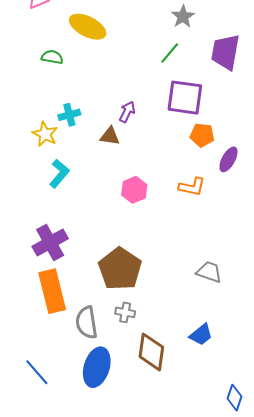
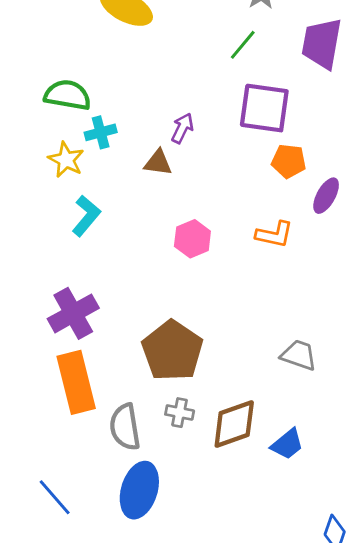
green semicircle: (52, 57) -> (68, 95), moved, size x1.5
brown diamond: (151, 352) -> (234, 424), moved, turned 63

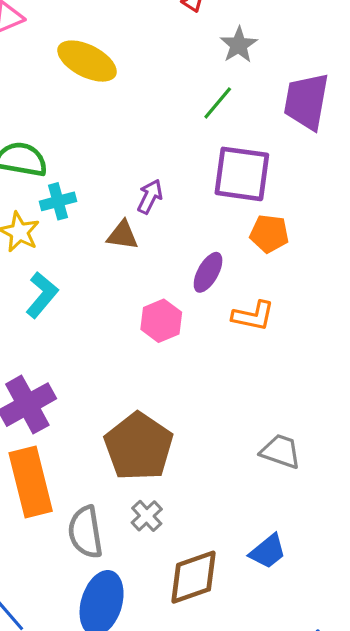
purple ellipse: (326, 196) -> (208, 272), moved
gray cross: (180, 413) -> (147, 516), turned 36
brown diamond: (234, 424) -> (193, 577), moved

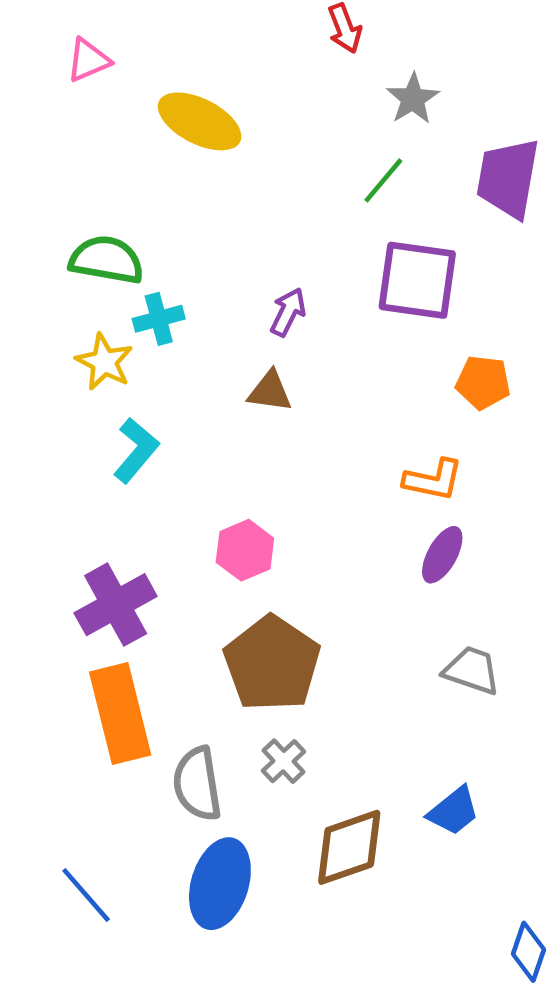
orange pentagon: (269, 234) -> (483, 382), moved
brown triangle: (123, 235) -> (270, 391), moved
purple ellipse: (208, 272) -> (442, 555), moved
pink hexagon: (161, 321) -> (245, 550), moved

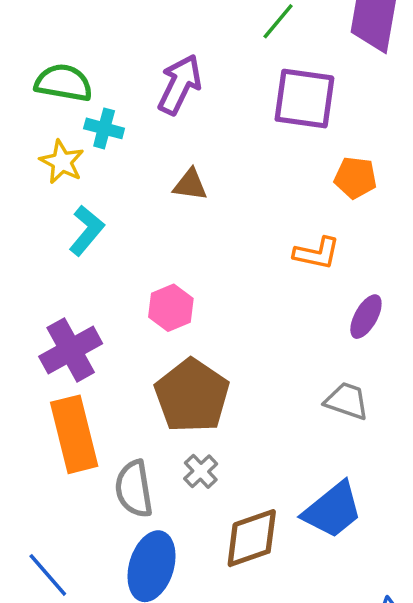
purple arrow: (288, 312) -> (180, 85), moved, size x1.6
cyan cross: (159, 319) -> (104, 128), turned 30
purple ellipse: (442, 555) -> (366, 317), moved
blue trapezoid: (454, 811) -> (333, 510), size x1.5

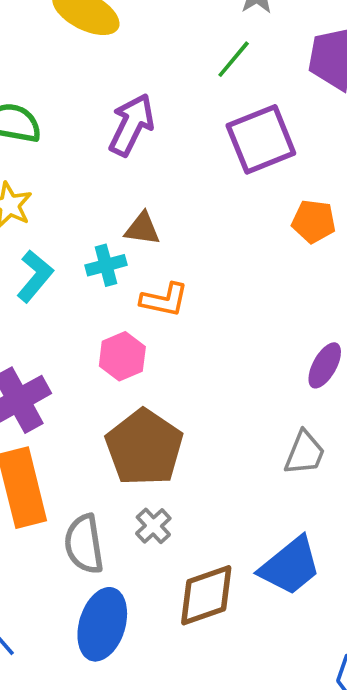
purple square: (304, 99) -> (261, 139), turned -30
cyan cross: (104, 128) -> (106, 265), moved, turned -30
orange L-shape: (317, 253) -> (164, 300), moved
gray trapezoid: (347, 401) -> (305, 453), turned 93

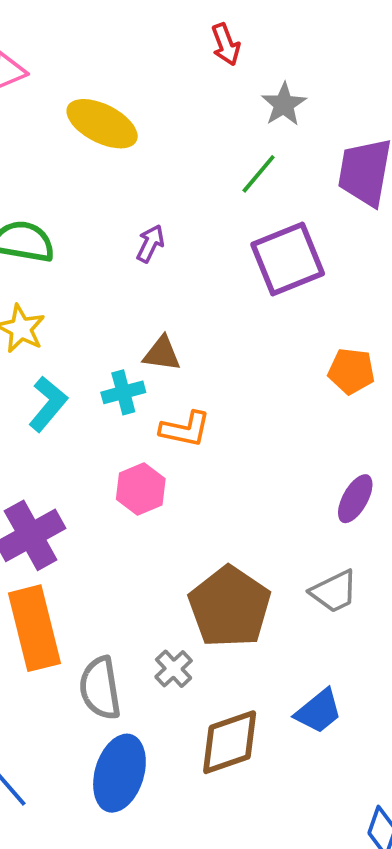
purple arrow: (131, 125) -> (150, 244), size x0.6
orange pentagon: (314, 221) -> (351, 371), moved
brown pentagon: (144, 447) -> (230, 607), moved
gray trapezoid: (305, 453) -> (334, 591), turned 42
blue trapezoid: (290, 566) -> (319, 711), size x0.7

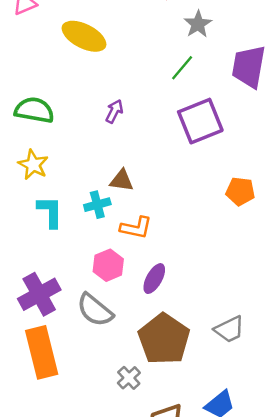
cyan L-shape: (48, 404) -> (50, 212), turned -40
purple ellipse: (355, 499) -> (154, 279), moved
gray semicircle: (100, 688) -> (95, 310), moved, turned -42

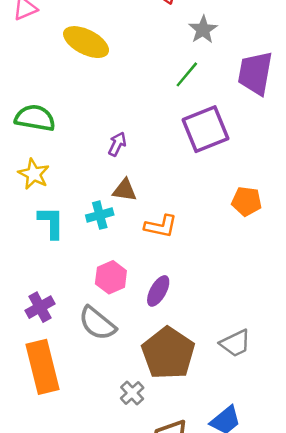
purple arrow: (114, 111) -> (117, 144), moved
orange L-shape: (136, 228) -> (161, 226), moved
purple cross: (39, 294) -> (40, 307), size x0.7

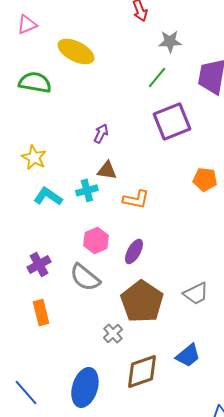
gray star: (203, 30) -> (170, 41), turned 30
green semicircle: (35, 118) -> (35, 82), moved
cyan L-shape: (51, 222) -> (48, 196), turned -56
orange rectangle: (42, 367) -> (41, 312), size x0.6

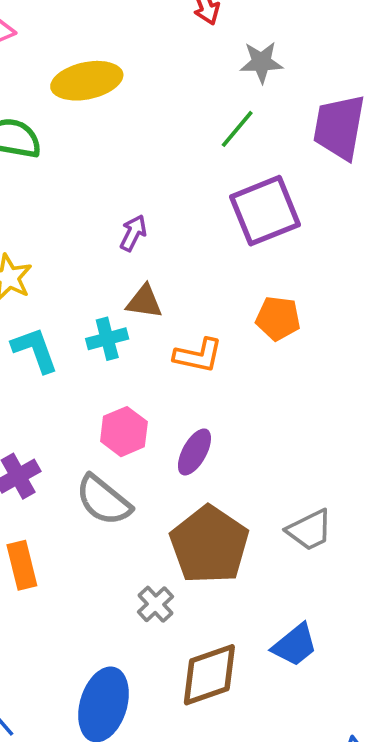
yellow ellipse: (76, 51) -> (87, 81), turned -39
orange pentagon: (205, 179) -> (278, 318), moved
cyan L-shape: (48, 196) -> (35, 350), turned 36

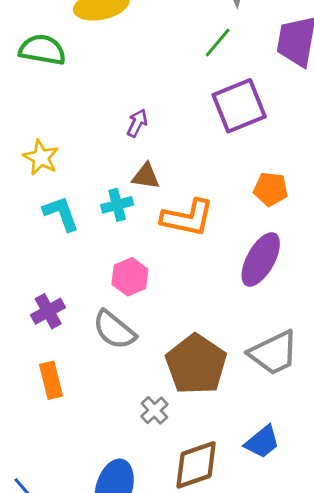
orange pentagon: (278, 318) -> (271, 189), moved
orange L-shape: (198, 355) -> (187, 218), size x1.4
purple ellipse: (194, 452) -> (261, 259), moved, size x1.5
gray trapezoid: (310, 530) -> (274, 353), size x1.4

